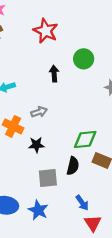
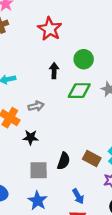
green diamond: (85, 139) -> (79, 91), moved
blue arrow: (82, 203) -> (78, 196), moved
blue star: (38, 210) -> (38, 201), moved

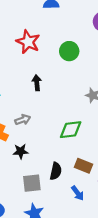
green circle: (84, 59) -> (69, 51), moved
green diamond: (79, 91) -> (71, 130), moved
blue arrow: (78, 196) -> (78, 193), moved

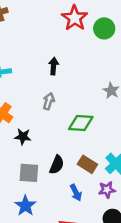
red star: (28, 42) -> (75, 18), moved
green circle: (69, 51) -> (104, 28), moved
gray arrow: (23, 120) -> (49, 101), moved, turned -64

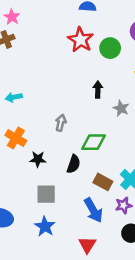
black arrow: (54, 66) -> (98, 90), moved
black semicircle: (57, 165) -> (74, 164), moved
blue arrow: (76, 193) -> (93, 210), size x1.5

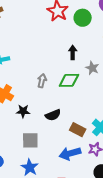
green diamond: (93, 142) -> (69, 80), moved
black semicircle: (74, 164) -> (53, 115), turned 49
blue arrow: (93, 210) -> (70, 153), turned 105

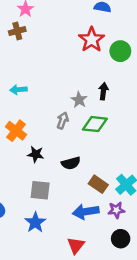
gray star: (92, 68) -> (79, 100), moved

